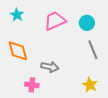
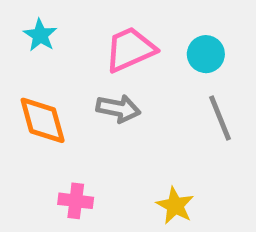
gray arrow: (50, 67) -> (118, 109), moved
yellow star: (90, 85) -> (175, 206), moved

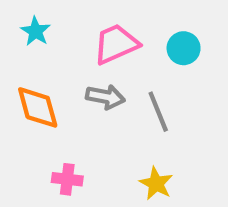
gray line: (220, 118) -> (158, 112), moved

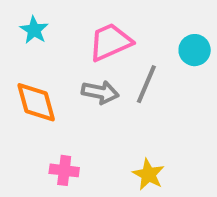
cyan circle: (184, 48) -> (195, 50), moved
gray line: (158, 112) -> (146, 84), moved, turned 45

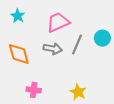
cyan circle: (195, 50) -> (102, 38), moved

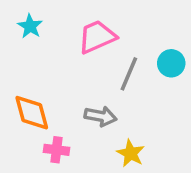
gray arrow: (53, 49) -> (101, 116), moved
orange diamond: (19, 54) -> (32, 113), moved

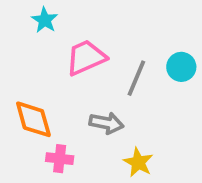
cyan star: (30, 26) -> (45, 20), moved
pink trapezoid: (97, 37) -> (86, 58), moved

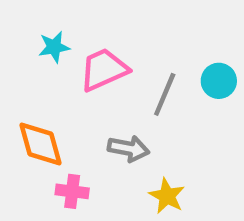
cyan star: (45, 20) -> (54, 47), moved, turned 30

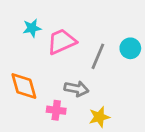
pink cross: (72, 191) -> (56, 110), moved
yellow star: (167, 196) -> (99, 117), turned 30

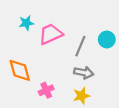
gray arrow: (76, 89) -> (84, 73), moved
pink cross: (56, 110) -> (46, 90), turned -32

